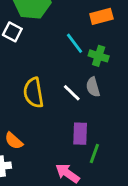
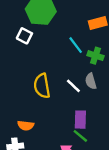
orange semicircle: (14, 141) -> (26, 125), turned -35
green line: (94, 153) -> (80, 136), moved, turned -70

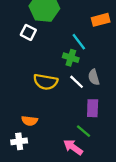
green cross: (95, 56) -> (71, 58), moved
yellow semicircle: (42, 86) -> (46, 82), turned -70
purple rectangle: (80, 120) -> (93, 108), moved

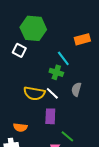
gray semicircle: (94, 77) -> (76, 89), turned 32
white line: (77, 82) -> (52, 93), moved
purple rectangle: (93, 108) -> (50, 116), moved

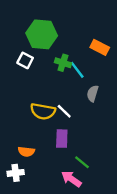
orange rectangle: (82, 39) -> (100, 47), turned 42
green cross: (56, 72) -> (63, 63), moved
gray semicircle: (76, 89) -> (93, 94), moved

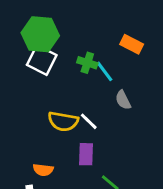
green hexagon: (42, 34) -> (40, 34), moved
white square: (25, 60) -> (42, 60), size x1.5
gray semicircle: (93, 94) -> (123, 100), turned -42

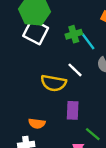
green cross: (87, 63) -> (74, 34), turned -35
white line: (89, 121) -> (75, 70), moved

